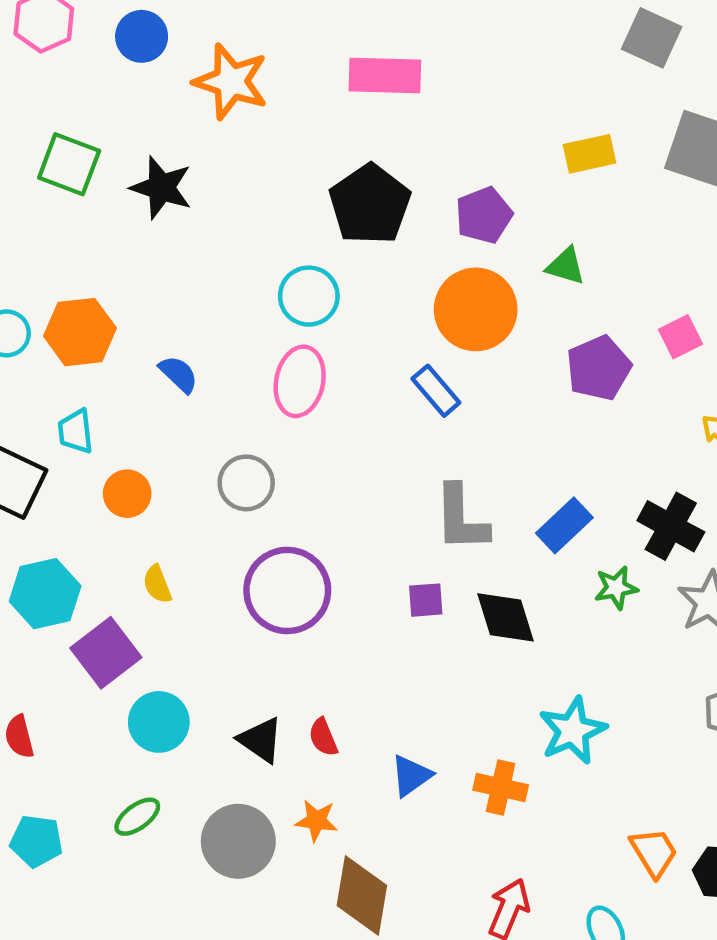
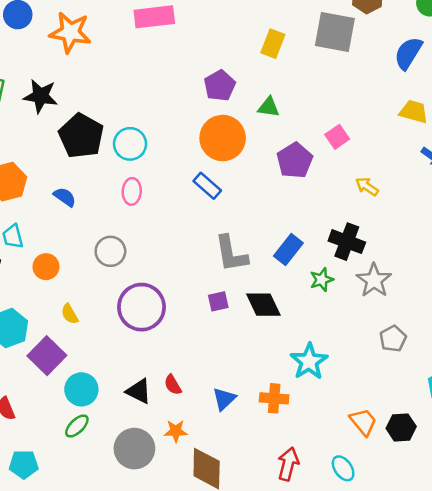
yellow rectangle: (590, 154) -> (273, 44), turned -48
black pentagon: (370, 204) -> (81, 136), moved
pink ellipse: (300, 381) -> (132, 191), size x0.7
green ellipse: (137, 817) -> (77, 426), moved

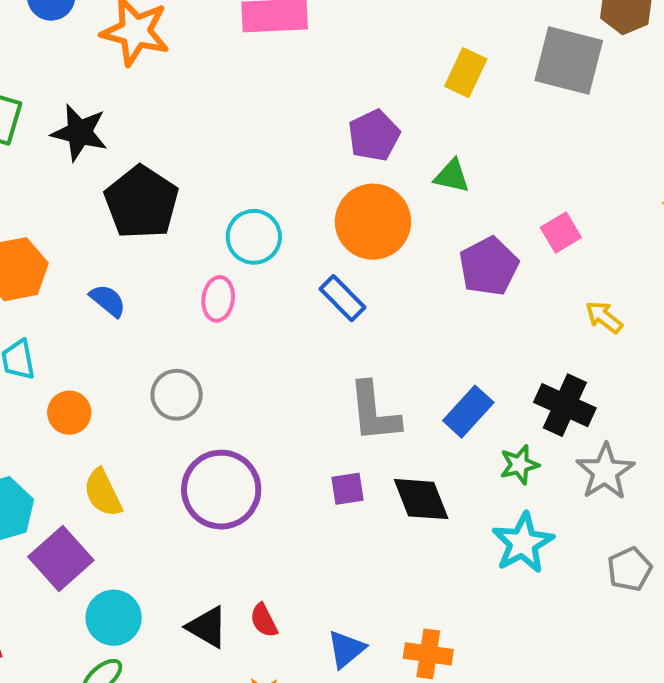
cyan circle: (130, 144) -> (254, 237), moved
yellow semicircle: (70, 314) -> (103, 493), size x1.4
cyan star: (309, 361) -> (523, 543), moved

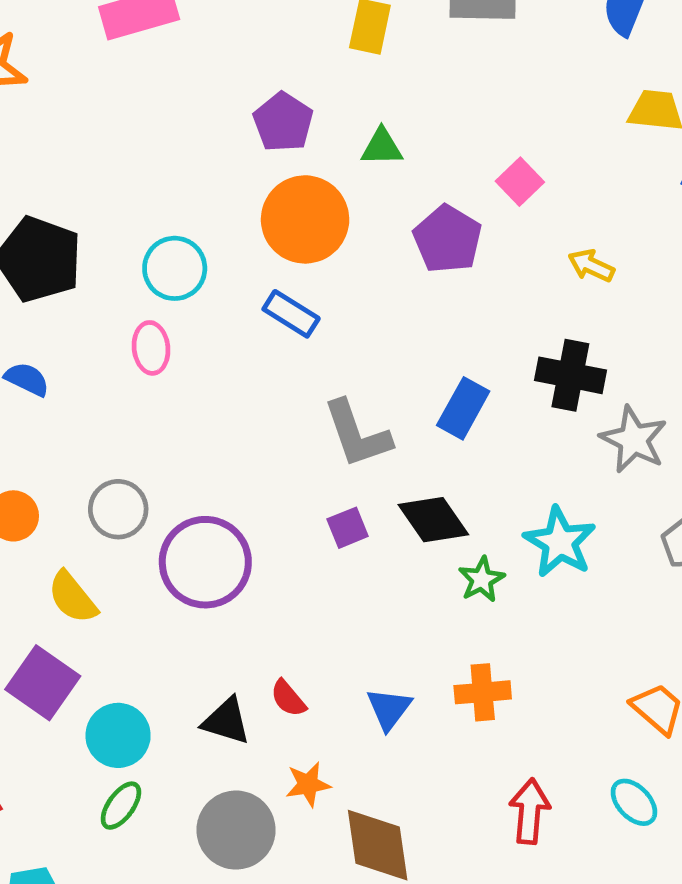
gray circle: (177, 395) -> (118, 509), moved
green star: (519, 465) -> (482, 579), moved

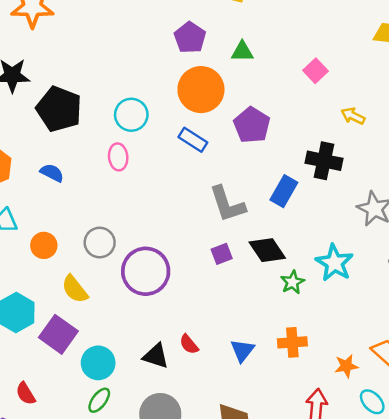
purple pentagon: (447, 239) -> (252, 125), moved
black cross: (570, 375) -> (324, 161), moved
orange star: (308, 784) -> (346, 366), moved

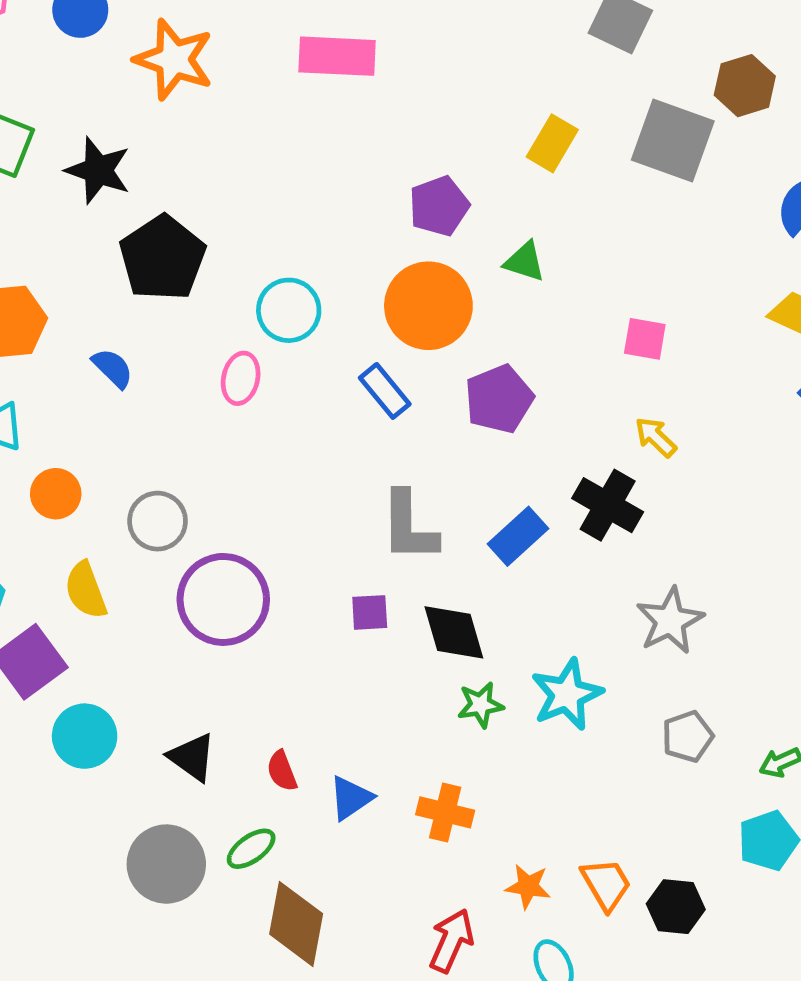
pink square: (315, 71) -> (645, 339), turned 35
yellow arrow: (353, 116) -> (656, 437), moved
red semicircle: (189, 344) -> (282, 771), moved
green ellipse: (99, 400) -> (251, 849), moved

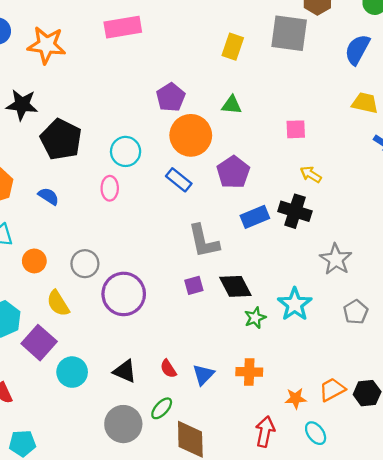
purple pentagon: (439, 206) -> (171, 97), moved
blue rectangle: (518, 536) -> (255, 217), moved, turned 32
orange trapezoid: (606, 884) -> (332, 390), turned -76

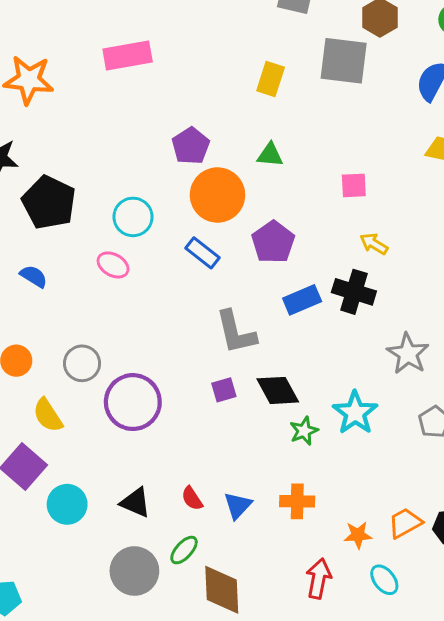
pink ellipse: (110, 188) -> (113, 265), turned -60

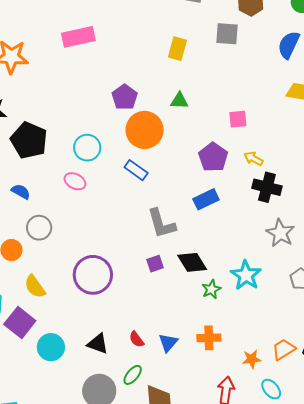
gray square: (344, 61) -> (227, 34), size x0.7
purple pentagon: (273, 242) -> (213, 157), moved
black cross: (354, 292) -> (267, 187), moved
gray circle: (82, 363) -> (39, 228), moved

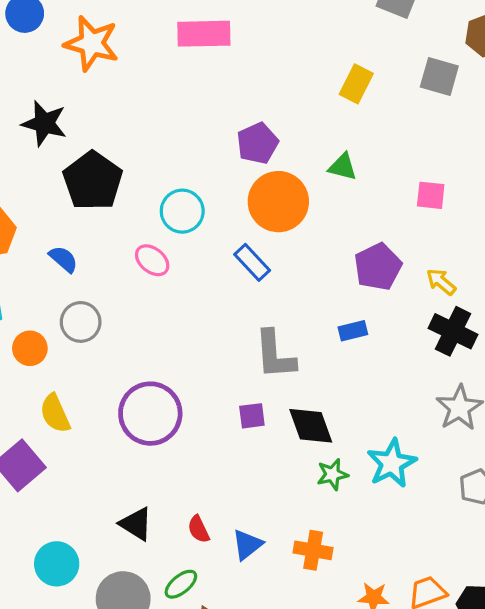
pink square: (238, 119) -> (431, 195), moved
blue rectangle: (206, 199) -> (353, 331), size x0.7
cyan circle: (51, 347) -> (57, 564), moved

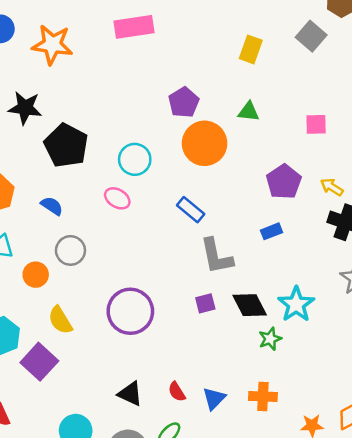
gray square: (439, 76) -> (311, 36), turned 32
blue rectangle: (252, 262) -> (191, 210), moved
cyan star: (392, 463) -> (296, 304), moved

